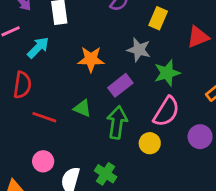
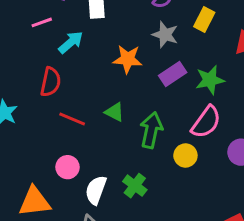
gray star: (139, 50) -> (165, 35), moved
purple rectangle: (120, 85) -> (173, 74), moved

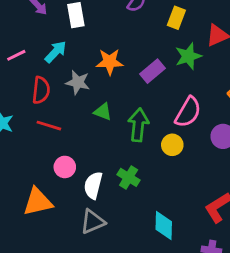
pink line: (42, 22) -> (16, 55), moved
gray star: (165, 35) -> (78, 82), moved
green star: (210, 80) -> (188, 56), moved
red line: (72, 119) -> (49, 126), moved

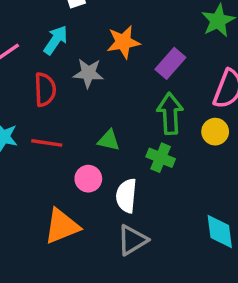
purple rectangle: (153, 71) -> (170, 63), moved
green triangle: (103, 112) -> (109, 140), moved
red line: (49, 126) -> (47, 143), moved
green cross: (129, 177) -> (161, 158), moved

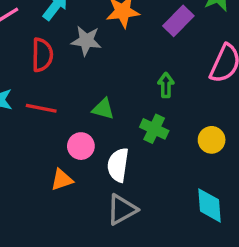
purple rectangle: (170, 63) -> (178, 21), moved
green arrow: (170, 114) -> (166, 85), size x0.6
yellow circle: (215, 132) -> (212, 140), moved
orange triangle: (62, 226) -> (62, 180), moved, size x0.6

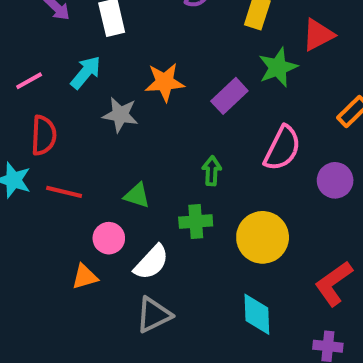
red semicircle: (42, 55) -> (44, 135), moved
green cross: (154, 129) -> (196, 222), turned -32
yellow circle: (212, 140) -> (263, 237), size x1.6
white semicircle: (118, 165) -> (151, 262), turned -148

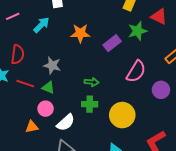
red triangle: (318, 35) -> (159, 17), turned 48
pink line: (29, 81) -> (13, 16), moved
gray star: (120, 115) -> (52, 65), moved
green arrow: (212, 171) -> (91, 82), moved, turned 88
green triangle: (137, 196) -> (48, 88), moved

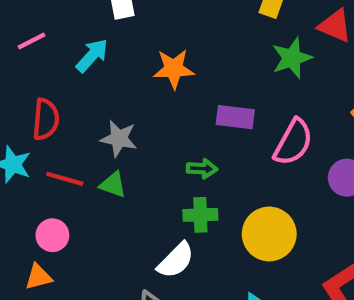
purple rectangle: (112, 43) -> (235, 117), moved, turned 48
pink circle: (46, 109) -> (52, 235), moved
white semicircle: (66, 123) -> (176, 260), moved
orange triangle: (32, 127) -> (38, 277), moved

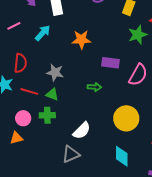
green cross: (200, 215) -> (47, 115), moved

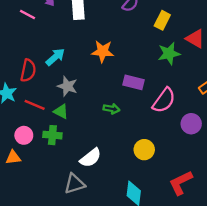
pink line: (14, 26) -> (27, 14), moved, turned 48
cyan arrow: (43, 33) -> (55, 57), moved
yellow circle: (126, 118) -> (144, 150), size x0.7

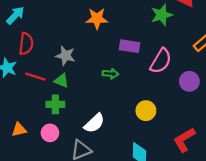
cyan arrow: (55, 57) -> (15, 15), moved
pink circle: (24, 135) -> (50, 133), moved

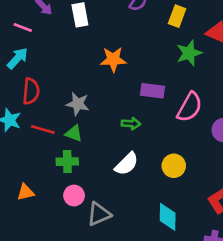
white semicircle: (94, 123) -> (127, 164), moved
pink circle: (50, 133) -> (74, 196), moved

